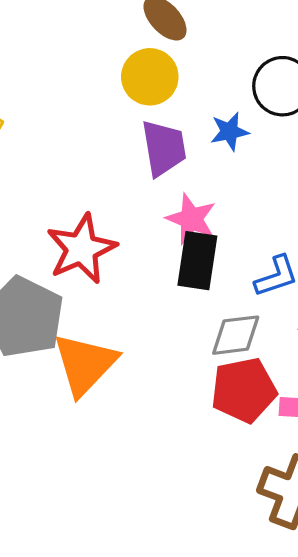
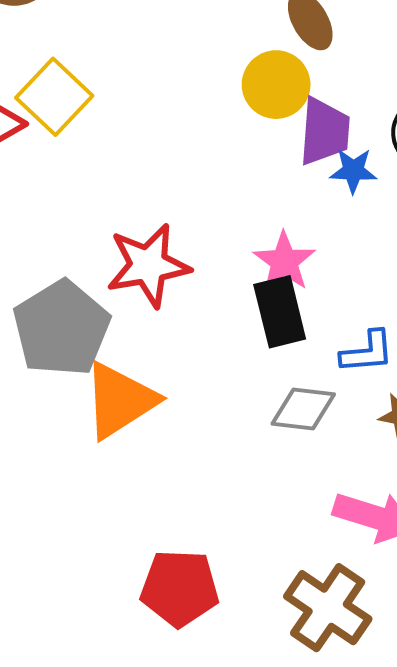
purple trapezoid: (164, 148) -> (324, 132), moved
black rectangle: (197, 261) -> (280, 312), turned -36
red pentagon: (244, 390) -> (180, 588), moved

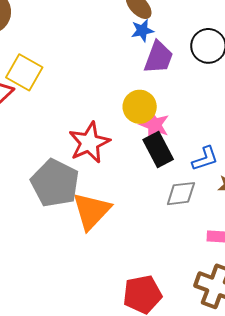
yellow circle: (276, 85) -> (140, 107), moved
purple trapezoid: (324, 132) -> (159, 57), turned 30
blue star: (353, 171) -> (142, 31), moved

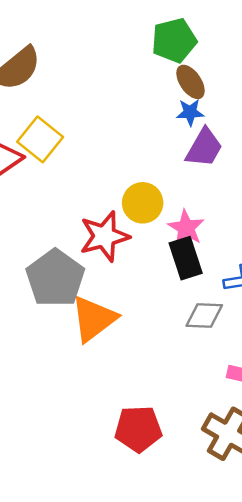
yellow circle: (140, 107) -> (143, 203), moved

